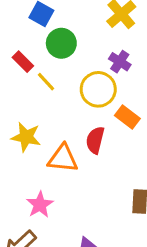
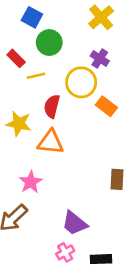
yellow line: (46, 82) -> (36, 76), turned -60
red semicircle: (95, 140) -> (52, 106), moved

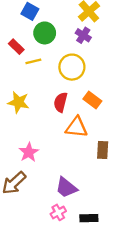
purple cross: (100, 58) -> (83, 35), moved
red semicircle: (52, 106) -> (61, 102), moved
orange rectangle: (106, 106) -> (92, 100), moved
orange triangle: (51, 142) -> (76, 127), moved

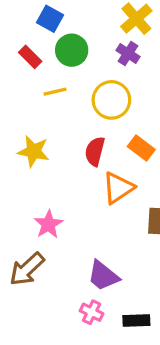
red rectangle: (16, 47) -> (30, 57), moved
orange triangle: (76, 127) -> (118, 188), turned -40
pink cross: (58, 212) -> (92, 312), turned -35

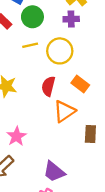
purple cross: (128, 53) -> (71, 19), turned -35
yellow line: (55, 92) -> (30, 45), moved

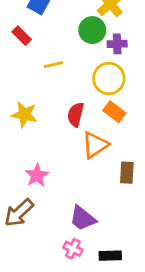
green circle: (32, 17) -> (92, 30), moved
purple cross: (71, 19) -> (117, 44), moved
yellow circle: (60, 51) -> (109, 79), moved

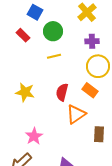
green circle: (92, 30) -> (53, 31), moved
yellow line: (53, 65) -> (54, 56), moved
yellow circle: (109, 79) -> (98, 66), moved

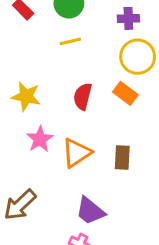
orange triangle: (76, 114) -> (77, 153), moved
brown rectangle: (99, 134) -> (122, 157), moved
pink star: (34, 136) -> (40, 139), moved

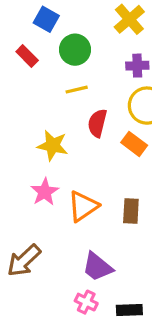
yellow star: (26, 96) -> (53, 145), moved
red semicircle: (83, 96) -> (97, 123), moved

